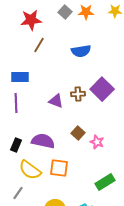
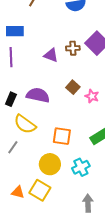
orange square: (59, 168) -> (62, 136), moved

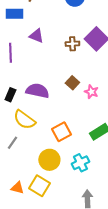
blue rectangle: (15, 31) -> (14, 14), moved
purple triangle: (51, 55) -> (36, 36), moved
orange square: (62, 136) -> (61, 132), turned -36

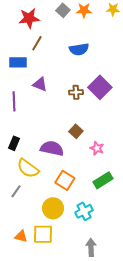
purple semicircle: (37, 91) -> (52, 148), moved
pink star: (91, 92) -> (97, 148), moved
orange square: (61, 132) -> (65, 180), turned -30
yellow square: (39, 186) -> (43, 234), turned -30

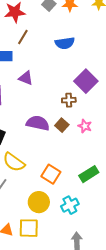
brown cross: (76, 92) -> (69, 100), moved
purple semicircle: (52, 148) -> (38, 123), moved
pink star: (97, 148) -> (85, 126), moved

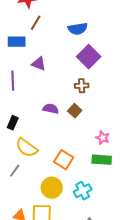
purple square: (86, 81) -> (89, 57), moved
purple semicircle: (38, 123) -> (51, 109), size x0.7
pink star: (85, 126) -> (103, 138), moved
green rectangle: (89, 174) -> (102, 160), turned 36

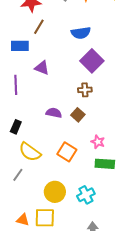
pink star: (103, 138) -> (98, 142), moved
orange square: (64, 160) -> (67, 152), moved

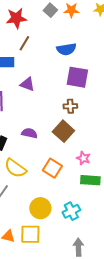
purple square: (92, 61) -> (77, 77), turned -35
purple semicircle: (54, 113) -> (29, 133), moved
brown square: (78, 115) -> (63, 131), size x1.5

